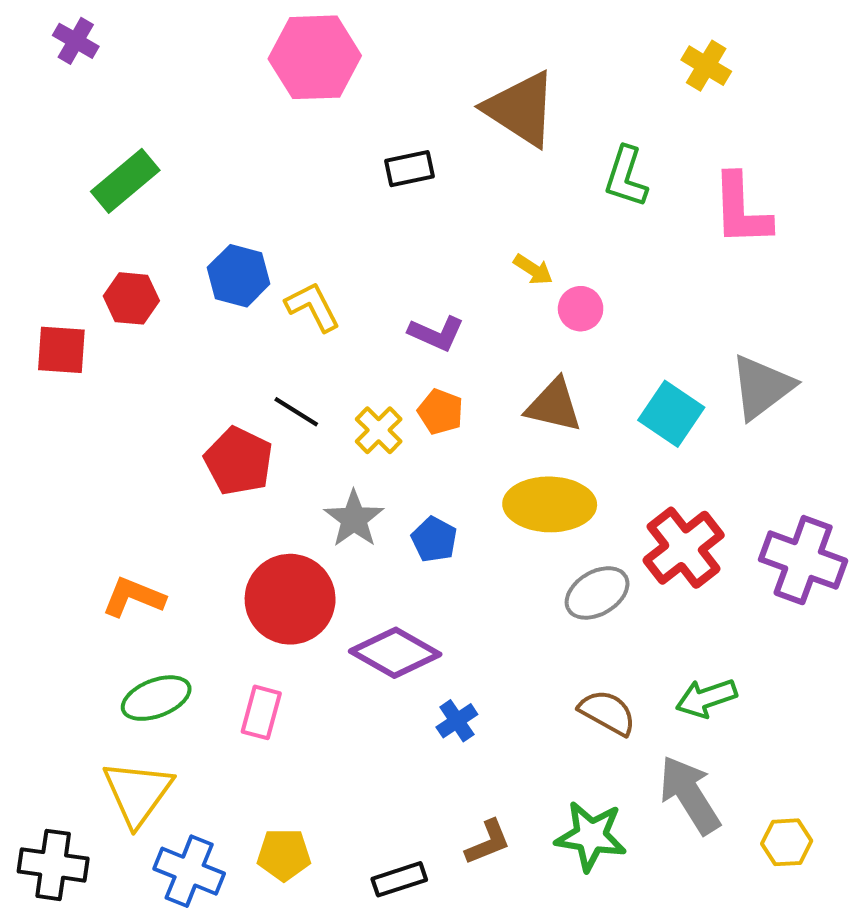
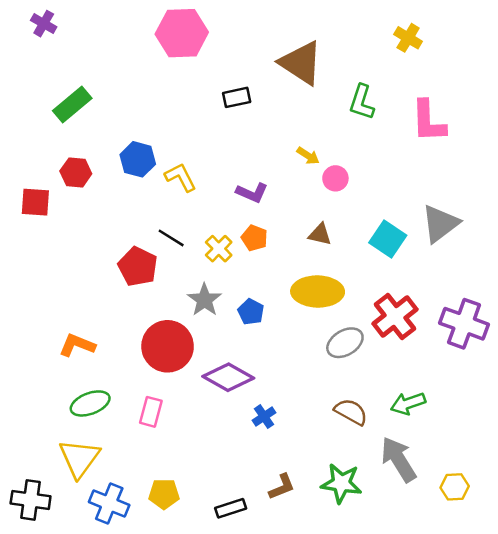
brown triangle: (554, 406) -> (320, 234), size x0.7

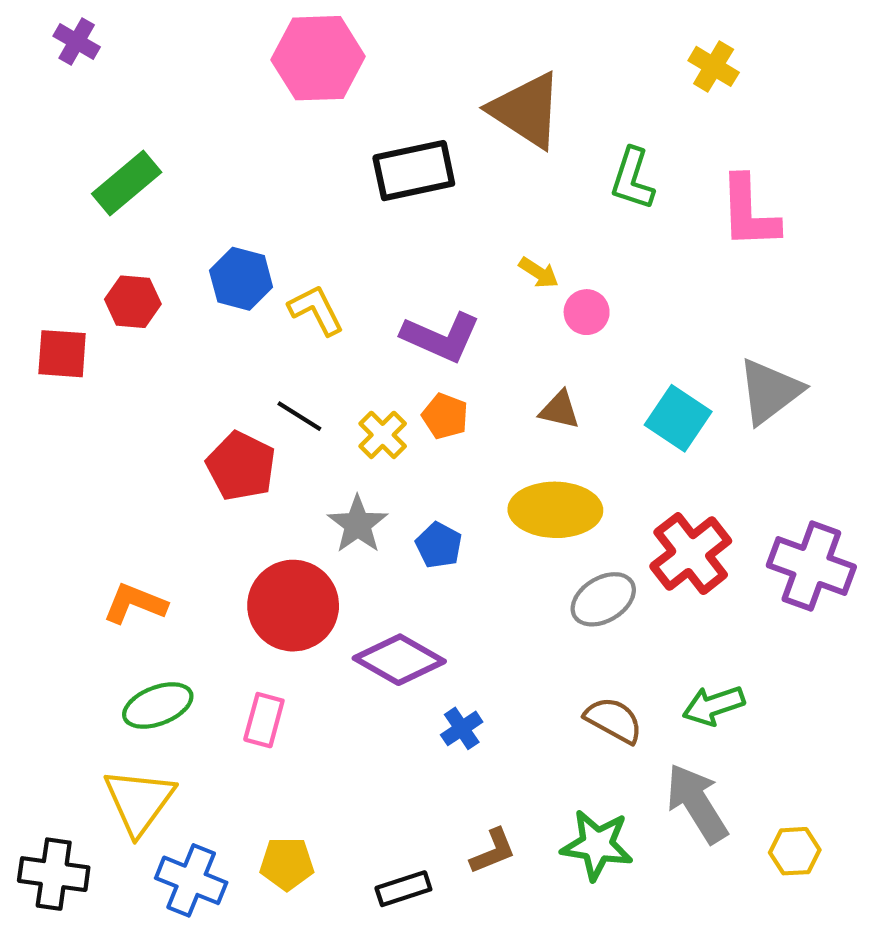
black rectangle: (237, 97) -> (414, 171), size x1.6
purple L-shape: (252, 193) -> (441, 337), size x1.4

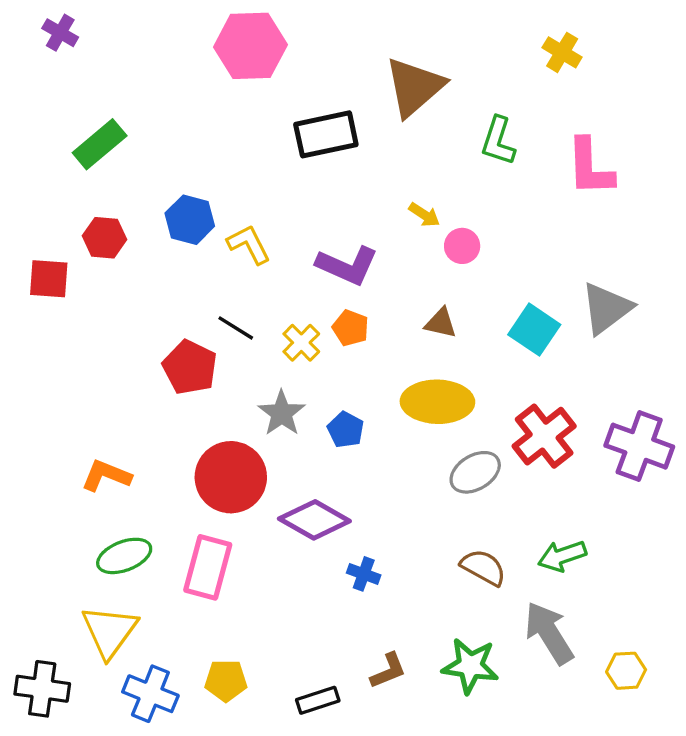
brown triangle: (526, 110) -> (414, 87), turned 46
pink rectangle: (264, 720) -> (208, 567), size x1.5
blue cross: (462, 728) -> (364, 574), turned -36

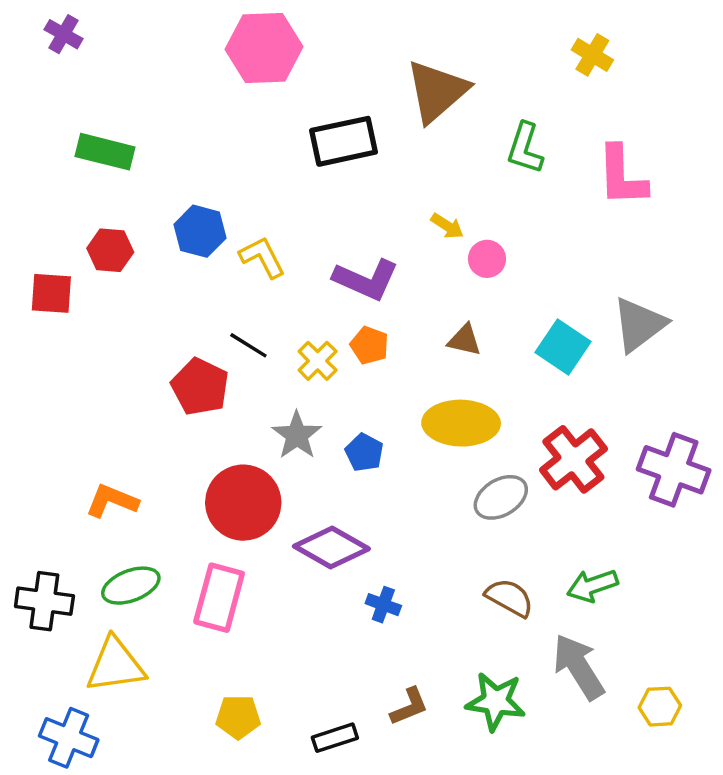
green rectangle: (100, 144) -> (105, 152), turned 54
yellow triangle: (109, 631) -> (115, 665), turned 46
black cross: (42, 689) -> (44, 601), moved
blue cross: (150, 694) -> (69, 738), moved

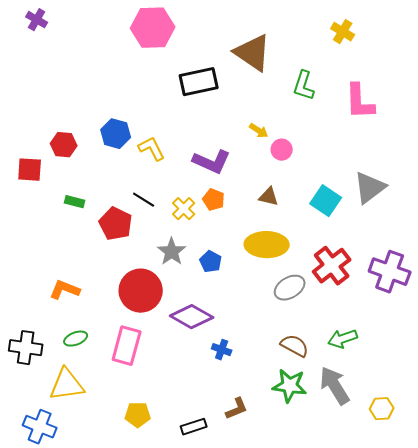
brown triangle: (437, 91) -> (253, 53), turned -45
green rectangle: (105, 152) -> (75, 202), moved, size x0.6
green ellipse: (131, 586) -> (76, 339), size x0.7
green star: (496, 701) -> (290, 386), moved

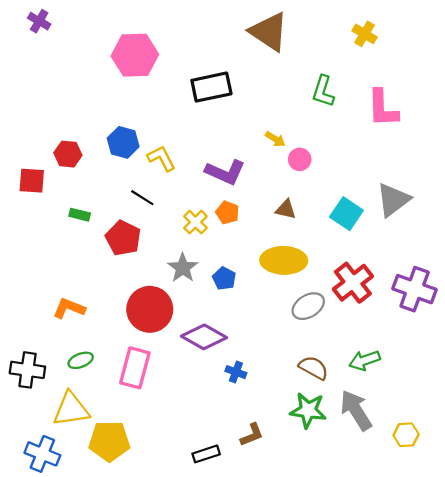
pink hexagon: (153, 28) -> (135, 55), moved
brown triangle: (253, 53) -> (269, 32), moved
black line: (144, 200) -> (142, 198), moved
yellow pentagon: (138, 415) -> (109, 441), moved, size x1.5

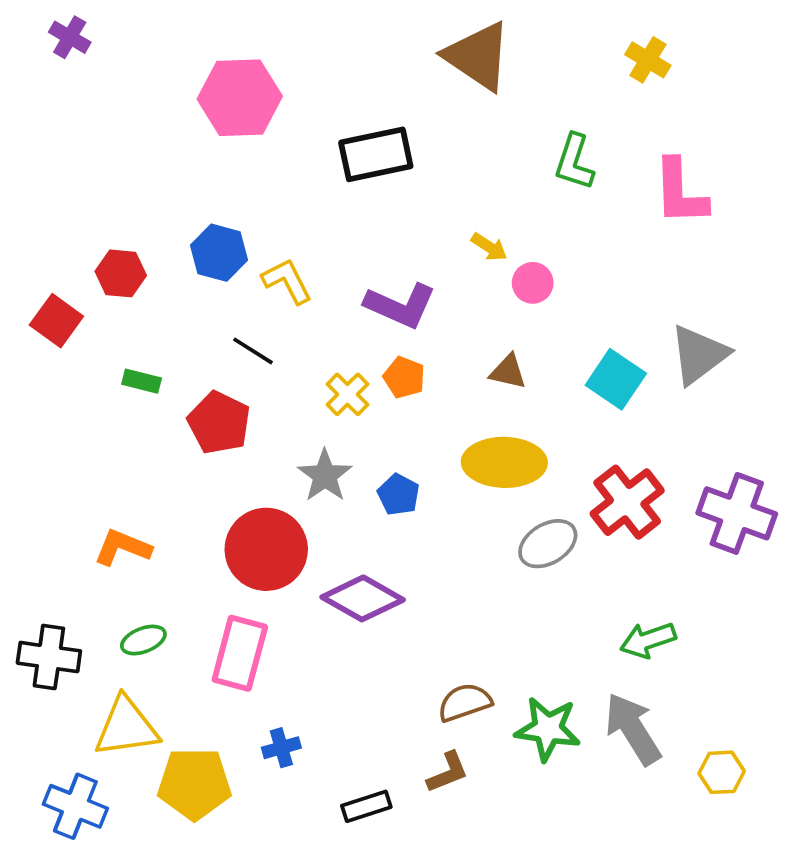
red square: (32, 181) -> (56, 321), turned 32
brown semicircle: (314, 368) -> (465, 702), moved, turned -48
blue cross: (236, 372) -> (281, 748), moved, turned -36

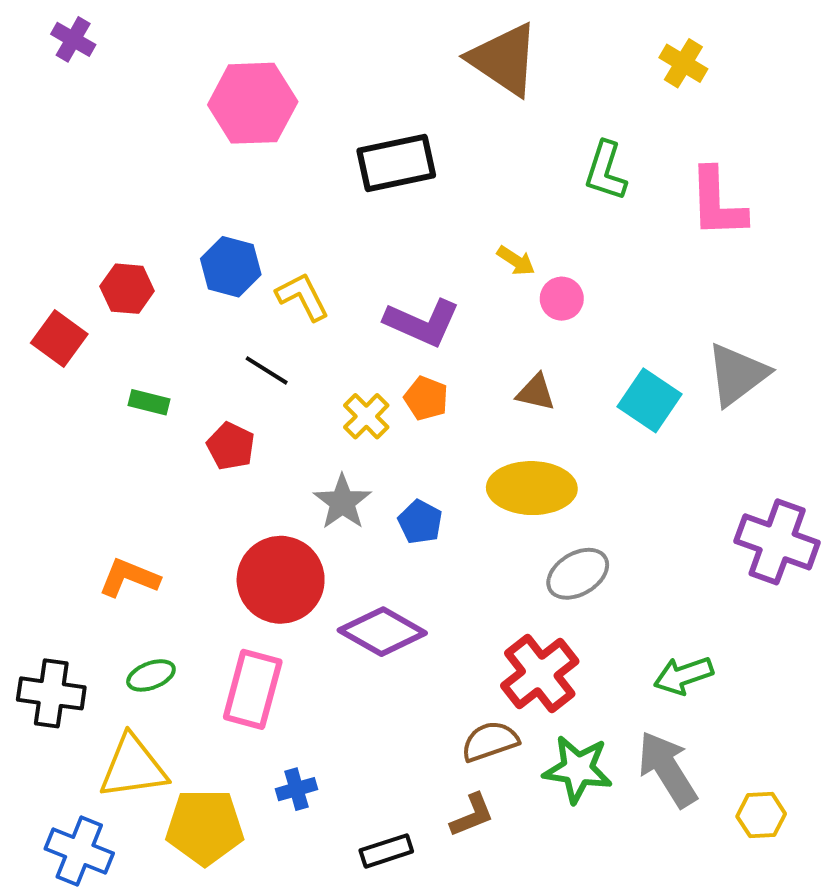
red pentagon: (219, 423) -> (231, 446), size x0.7
red cross: (627, 502) -> (540, 673), moved

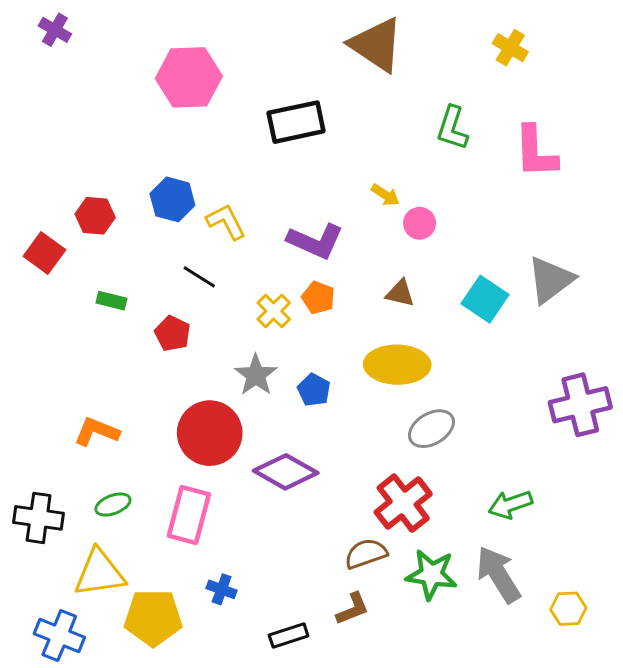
purple cross: (777, 542) -> (580, 405), turned -34
blue cross: (297, 789) -> (222, 589), turned 36

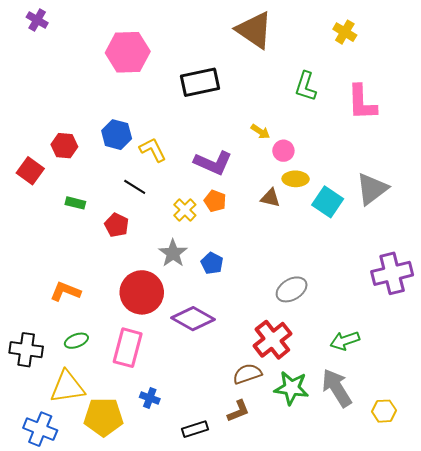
yellow ellipse: (397, 365) -> (296, 179), moved, size x0.6

